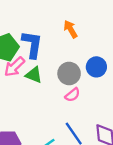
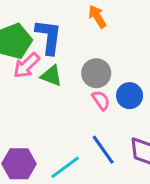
blue circle: (96, 67) -> (130, 96), moved
pink semicircle: (72, 95) -> (101, 100), turned -84

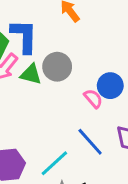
gray circle: (96, 73) -> (57, 67), moved
pink semicircle: (101, 100) -> (93, 99), moved

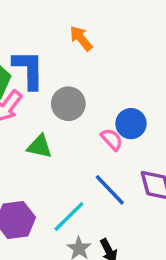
green triangle: (31, 74) -> (40, 146), moved

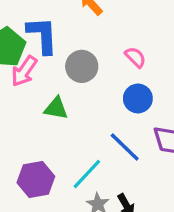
blue circle: (131, 124) -> (138, 98), moved
pink semicircle: (112, 139) -> (135, 57), moved

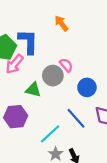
pink semicircle: (135, 57) -> (66, 65), moved
gray circle: (82, 66) -> (53, 76), moved
purple hexagon: (36, 179) -> (16, 117), moved

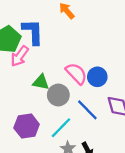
pink semicircle: (66, 65) -> (76, 74), moved, size x1.5
gray circle: (53, 76) -> (58, 95), moved
purple hexagon: (16, 117) -> (27, 126), moved

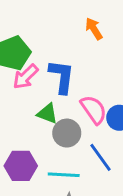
blue L-shape: (33, 32) -> (62, 77), moved
cyan line: (61, 128) -> (64, 175), turned 40

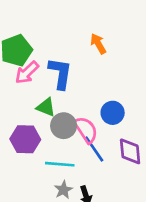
orange arrow: (94, 29) -> (98, 44), moved
pink semicircle: (94, 110) -> (86, 130), moved
purple hexagon: (21, 166) -> (25, 139), moved

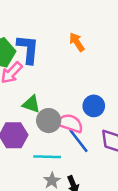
blue L-shape: (60, 73) -> (28, 49), moved
pink semicircle: (86, 130) -> (70, 123), turned -35

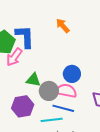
blue circle: (94, 106) -> (72, 74), moved
blue line: (78, 141) -> (63, 108), moved, turned -30

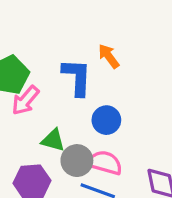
blue L-shape: (25, 37) -> (77, 77), moved
blue circle: (72, 74) -> (106, 120), moved

